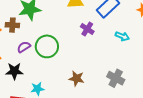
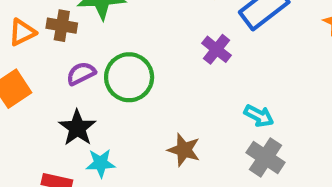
cyan arrow: (122, 36) -> (259, 116), moved
black star: (14, 71) -> (77, 128), moved, turned 30

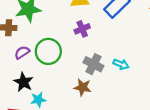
purple cross: (217, 49) -> (82, 29), moved, turned 35
gray cross: (266, 157) -> (93, 64), moved

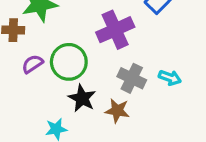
purple cross: (82, 29) -> (115, 30), size x1.6
black star: (23, 82) -> (82, 98), moved

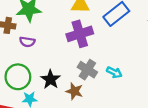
green circle: (69, 62) -> (18, 77), moved
purple semicircle: (32, 64) -> (27, 42), moved, turned -144

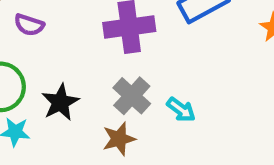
brown star: (74, 91) -> (119, 139), moved, turned 30

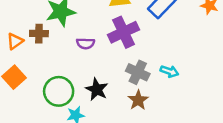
purple semicircle: (29, 25) -> (86, 43), moved

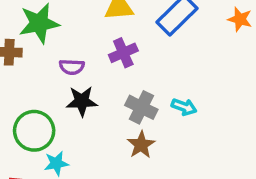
purple cross: (124, 32) -> (123, 53), size x0.7
black star: (97, 89) -> (82, 101), moved, turned -30

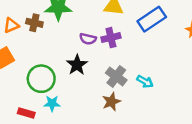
purple semicircle: (72, 67) -> (88, 39), moved
black star: (82, 101) -> (77, 65), turned 30

